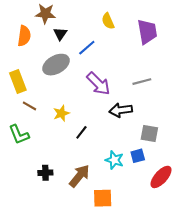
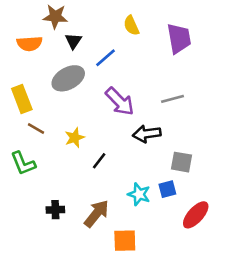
orange semicircle: (24, 36) -> (30, 44), turned 78

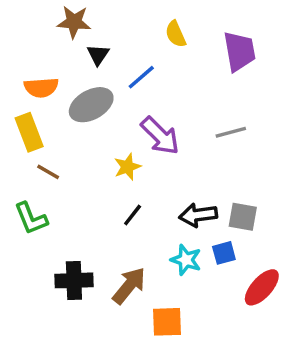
orange semicircle: (30, 44) -> (41, 87), moved
black arrow: (147, 134) -> (198, 215), moved
yellow star: (75, 138) -> (127, 167), moved
black cross: (55, 210) -> (74, 280), size x1.5

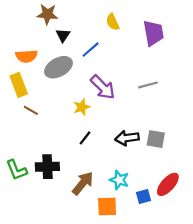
green L-shape: (31, 218) -> (16, 170), moved
blue square: (224, 253) -> (144, 197), moved
cyan star: (186, 260) -> (119, 180), moved
black cross: (74, 280) -> (47, 167), moved

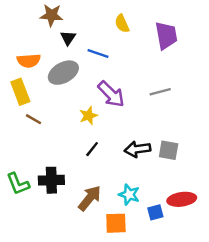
blue line: (91, 50) -> (98, 53), turned 60
red ellipse: (168, 184) -> (182, 199), turned 40

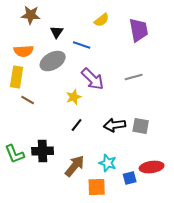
brown star: (51, 15) -> (31, 15), moved
yellow semicircle: (122, 24) -> (102, 20), turned -105
yellow rectangle: (20, 92) -> (17, 77), turned 30

